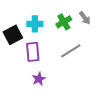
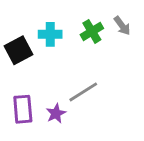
gray line: (71, 51) -> (83, 92), moved
purple rectangle: (33, 52) -> (23, 109), moved

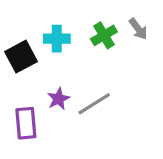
purple star: (56, 113) -> (58, 99), moved

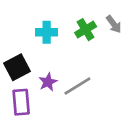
black square: (21, 57) -> (17, 67), moved

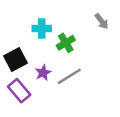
green cross: (86, 30) -> (66, 43), moved
purple rectangle: (21, 102) -> (19, 91), turned -35

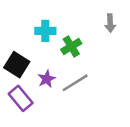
gray arrow: (102, 21) -> (110, 23), turned 35
black square: (16, 60) -> (17, 65), turned -30

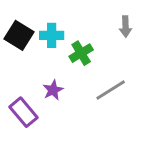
black square: (17, 65) -> (19, 35), moved
gray line: (75, 83) -> (111, 90), moved

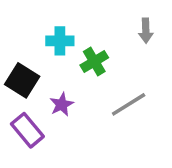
black square: (19, 35) -> (22, 80), moved

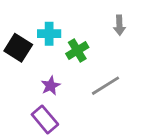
black square: (22, 80) -> (18, 48), moved
purple rectangle: (27, 130) -> (45, 119), moved

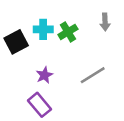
black square: (18, 48) -> (16, 42), turned 30
green cross: (77, 51) -> (68, 32), moved

